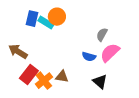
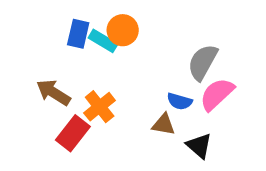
gray semicircle: (102, 35) -> (203, 62), size x1.5
brown triangle: (62, 77) -> (164, 124), moved
orange cross: (44, 81) -> (100, 107), moved

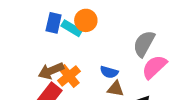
brown arrow: (53, 92) -> (51, 71), moved, turned -55
blue semicircle: (180, 101) -> (109, 72), moved

